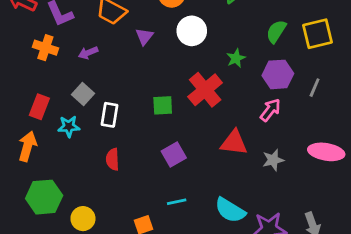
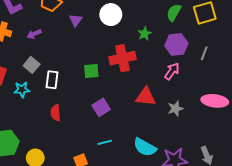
red cross: (205, 90) -> (123, 58), turned 30

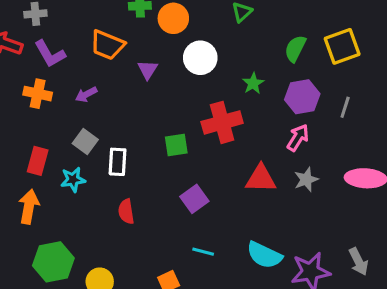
gray star: (175, 108) -> (306, 180), moved
cyan line: (105, 142) -> (203, 252), turned 32

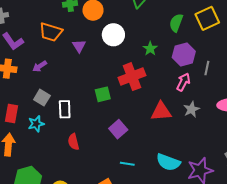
gray line: (345, 107) -> (207, 68), moved

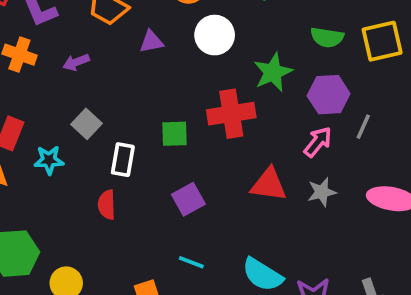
green semicircle: (176, 23) -> (327, 37), turned -114
purple triangle: (79, 46) -> (151, 42), turned 40
green star: (150, 49) -> (273, 72), size x1.5
gray square: (42, 98) -> (87, 124), moved
white rectangle: (65, 109) -> (123, 160), moved

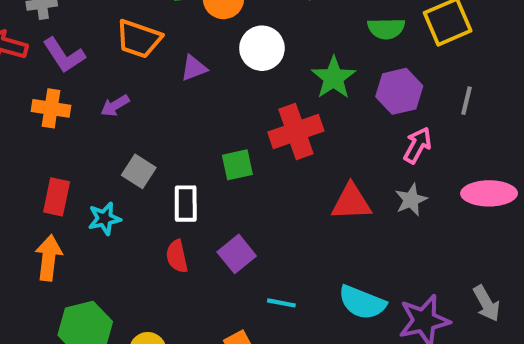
gray line: (363, 127) -> (467, 101), moved
pink arrow: (318, 142) -> (418, 145), moved
purple square: (188, 199) -> (237, 254), moved

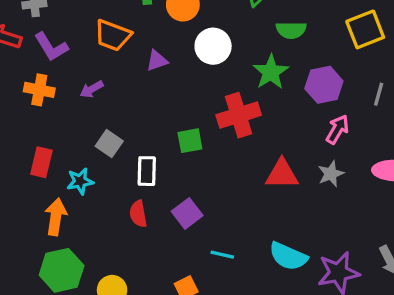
green semicircle: (386, 28) -> (291, 30), moved
orange arrow: (49, 258) -> (56, 217), moved

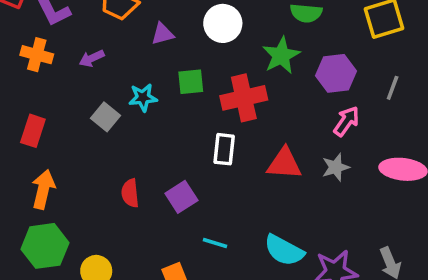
green square: (190, 141) -> (191, 82), moved
white rectangle: (147, 171) -> (224, 149), moved
cyan star: (80, 181) -> (143, 98), moved

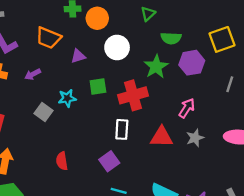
purple hexagon: (336, 73) -> (192, 63), moved
pink arrow: (346, 121) -> (187, 108), moved
purple square: (181, 197) -> (109, 161), moved

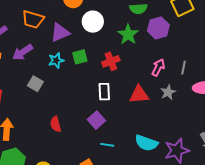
purple triangle: (78, 56) -> (60, 33), size x1.5
purple arrow: (33, 74) -> (23, 52), size x1.5
gray line: (230, 84) -> (184, 68), moved
red cross: (133, 95) -> (111, 61), size x0.7
cyan star: (67, 98) -> (56, 60), moved

